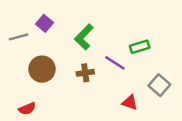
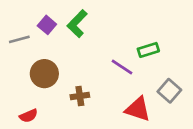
green L-shape: (84, 37) -> (77, 24), moved
brown cross: (85, 73) -> (80, 96), moved
red triangle: (130, 102) -> (138, 109), size x1.5

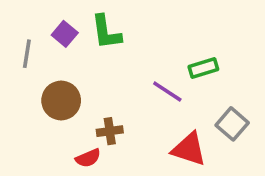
green L-shape: (77, 24) -> (106, 32), turned -52
gray line: (19, 39) -> (27, 54), turned -66
red semicircle: (29, 116) -> (88, 158), moved

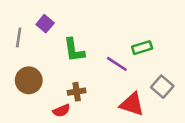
green L-shape: (106, 32) -> (74, 50), moved
brown circle: (61, 100) -> (29, 80), moved

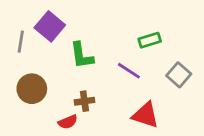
purple square: (45, 24) -> (50, 26), size x1.5
green rectangle: (142, 48) -> (150, 40), moved
gray square: (162, 87) -> (179, 75), moved

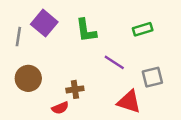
green rectangle: (150, 40) -> (143, 29), moved
green L-shape: (82, 55) -> (86, 30), moved
gray square: (179, 75) -> (152, 77), moved, turned 35

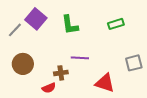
gray line: (18, 37) -> (15, 30), turned 35
purple line: (114, 62) -> (80, 58), moved, turned -30
gray square: (152, 77) -> (134, 63), moved

